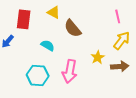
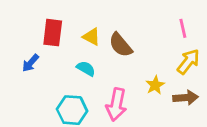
yellow triangle: (54, 12) -> (91, 37), moved

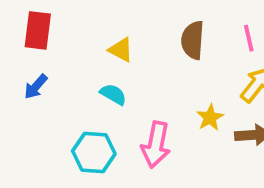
red rectangle: (53, 33) -> (38, 30), moved
brown semicircle: (121, 45) -> (193, 40), moved, turned 44

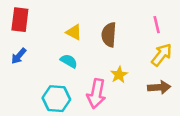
brown semicircle: (193, 40) -> (109, 35), moved
yellow star: (210, 118) -> (119, 75), moved

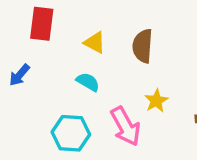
red rectangle: (20, 20) -> (42, 24), moved
pink arrow: (96, 94) -> (126, 126), turned -40

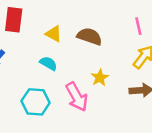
brown semicircle: (143, 46) -> (90, 36), turned 105

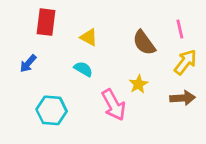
brown semicircle: (90, 36) -> (144, 43), moved, turned -145
cyan hexagon: (36, 102) -> (52, 110), moved

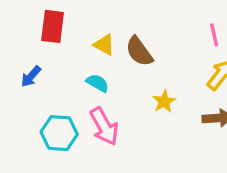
brown semicircle: (144, 43) -> (139, 51), moved
pink arrow: (114, 105) -> (104, 126), moved

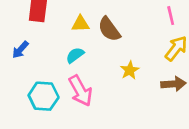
yellow triangle: (104, 45) -> (80, 24), turned -30
cyan semicircle: (98, 83) -> (75, 55), turned -66

